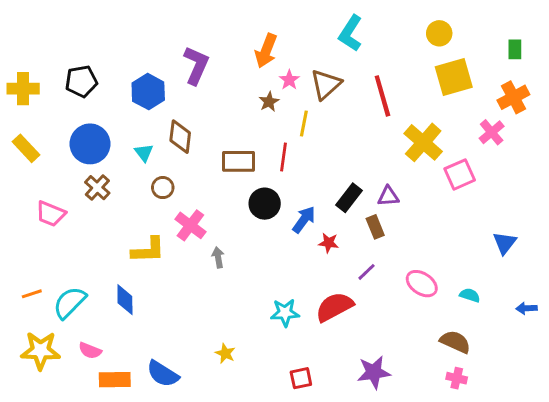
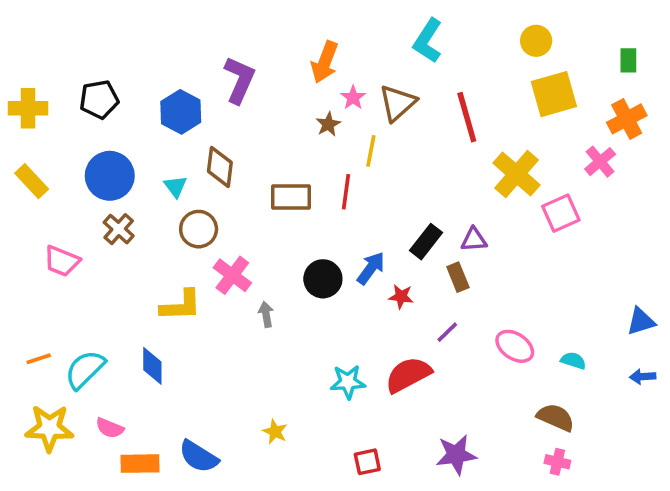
brown circle: (163, 188) -> (199, 229), size x1.4
black circle: (265, 204) -> (323, 279), moved
blue triangle: (505, 243) -> (641, 321), moved, turned 35

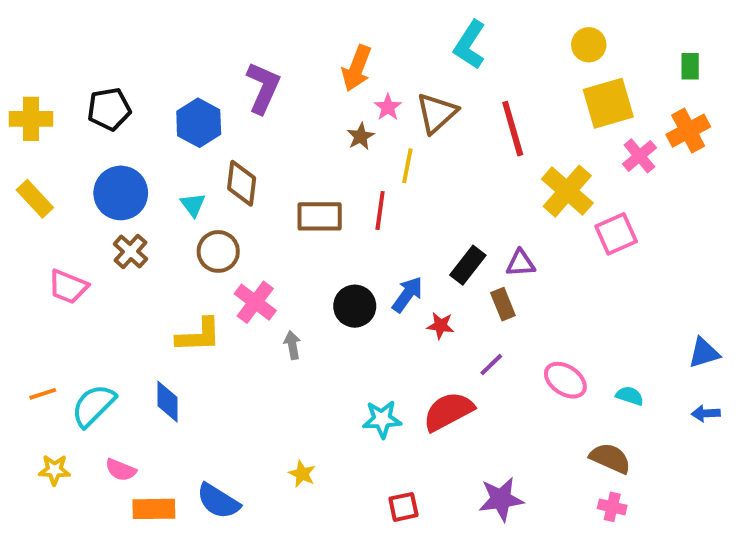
pink cross: (600, 162) -> (639, 156), moved
yellow star: (49, 428) -> (54, 470), size x0.6

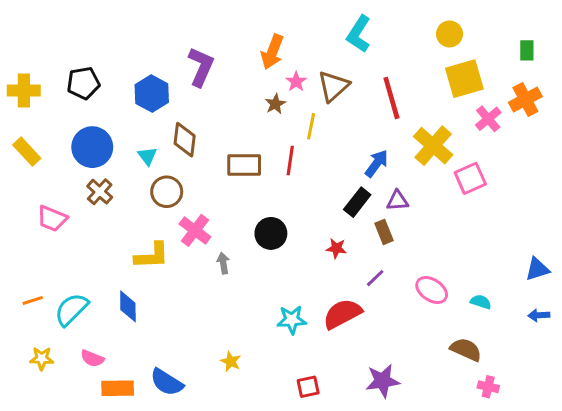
blue arrow: (407, 294) -> (377, 163), moved
pink cross: (612, 507) -> (488, 387), moved

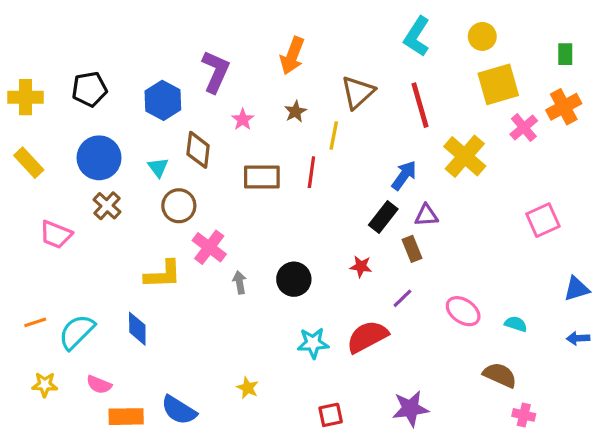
cyan L-shape: (359, 34) -> (417, 36), moved
pink star: (296, 82) -> (243, 120), moved
pink square: (470, 178) -> (543, 220), moved
black circle: (271, 233) -> (294, 279), moved

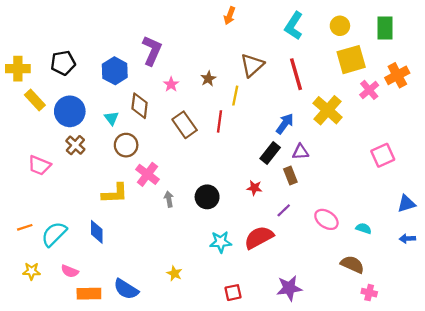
green rectangle: (565, 54) -> (385, 28), moved, size x1.5
orange arrow: (292, 56) -> (230, 16), moved, size x0.7
yellow rectangle: (29, 163) -> (35, 100), moved
brown rectangle: (262, 177) -> (185, 125), turned 55

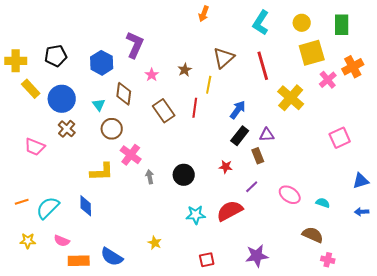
blue arrow: (285, 124) -> (238, 110), moved

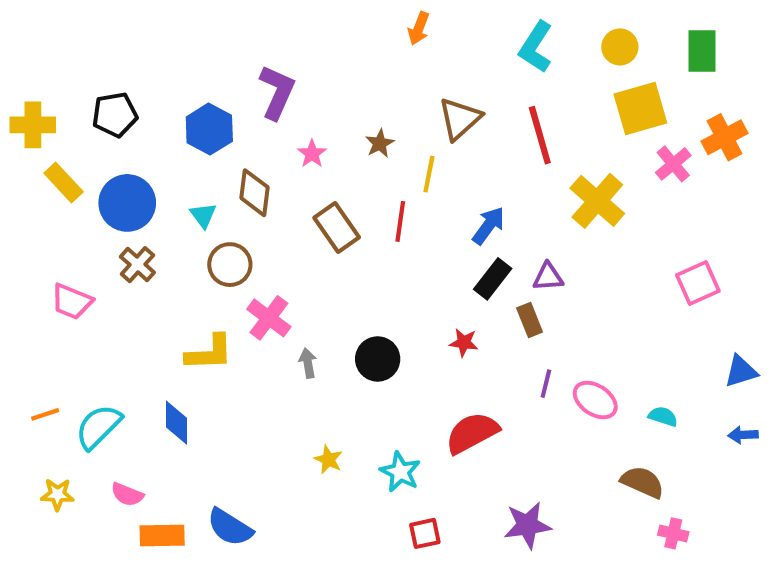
purple line: (252, 187) -> (546, 384), moved, turned -32
cyan star: (196, 215) -> (400, 472), moved, turned 30
yellow star: (155, 243) -> (328, 460), moved

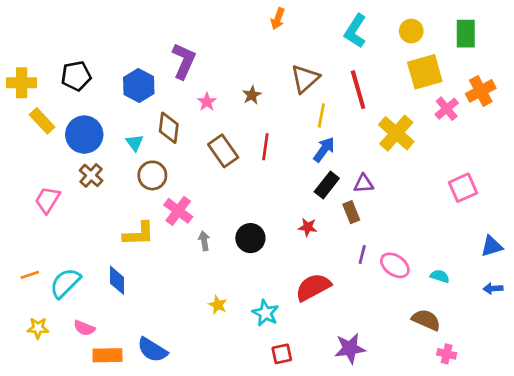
yellow line: (429, 174) -> (321, 115), moved
pink trapezoid: (72, 301) -> (47, 200), turned 100

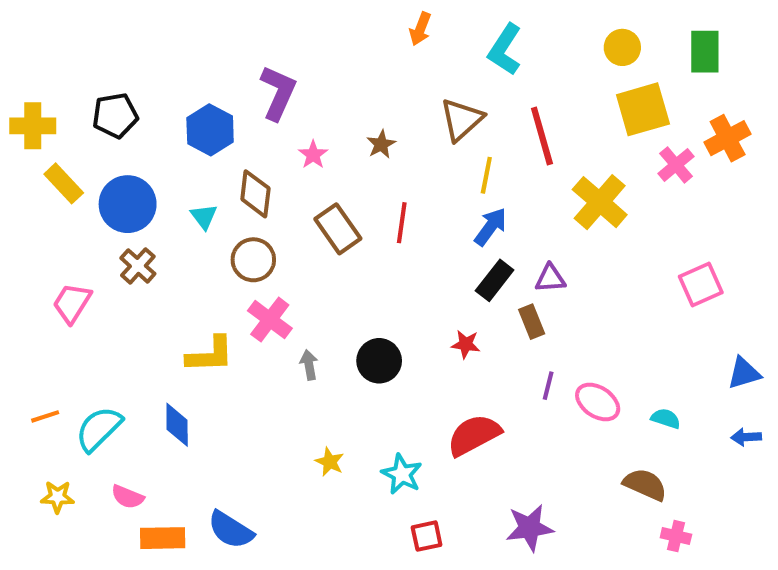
cyan L-shape: (355, 31) -> (505, 49), moved
brown circle: (152, 175) -> (253, 260), moved

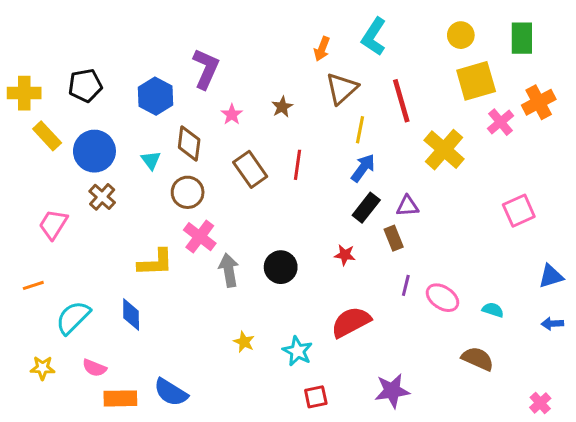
orange arrow: (420, 29) -> (322, 49), moved
gray arrow: (309, 365) -> (229, 270), size x1.5
orange line: (45, 416) -> (33, 285), moved
pink cross: (676, 536) -> (540, 403), moved, turned 35

